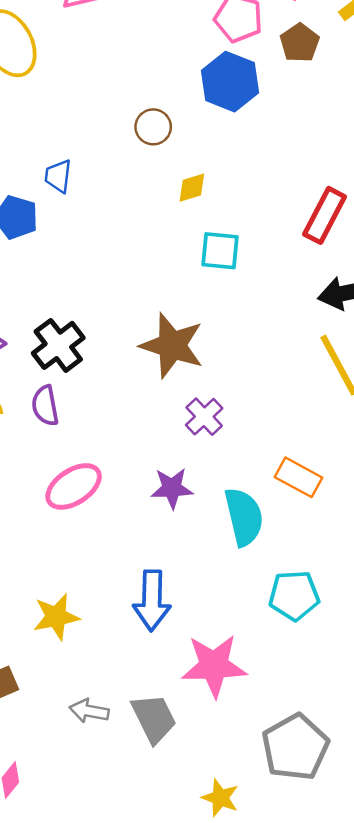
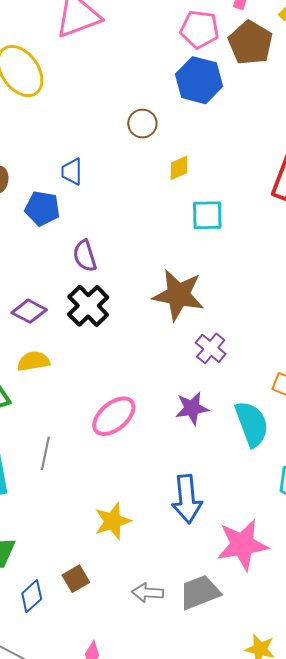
brown pentagon: (300, 43) -> (250, 43), size x1.4
purple semicircle: (45, 406) -> (85, 256), moved
gray trapezoid: (154, 718) -> (200, 592), turned -78

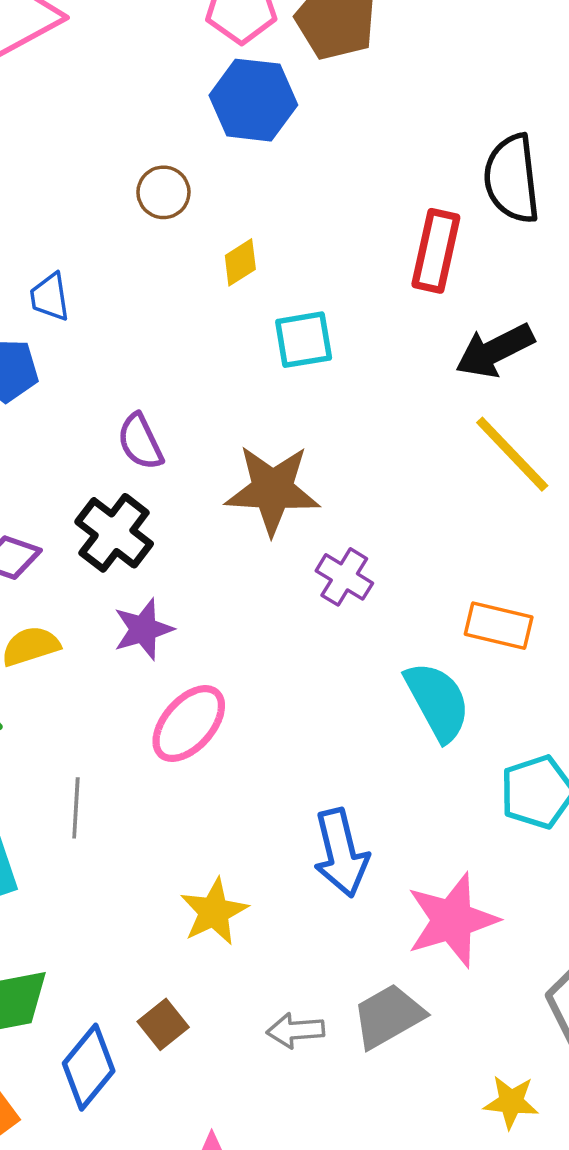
purple semicircle: (85, 256) -> (140, 442), moved
purple star: (192, 408) -> (143, 629), moved
blue diamond: (32, 596) -> (89, 1067), size x1.4

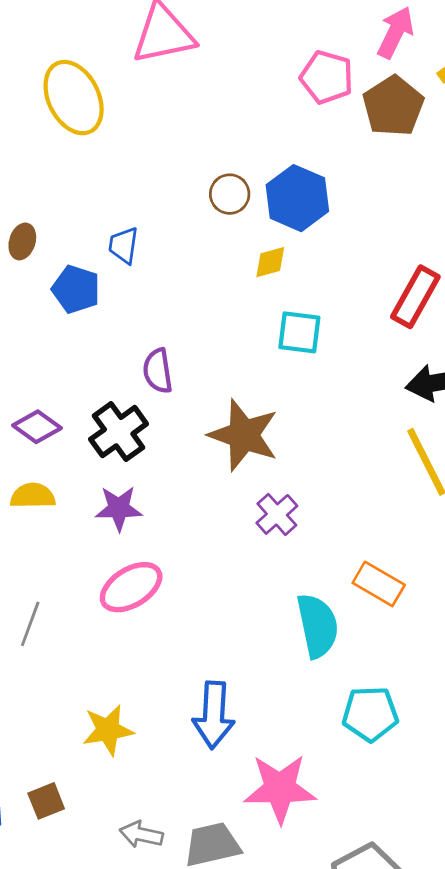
blue hexagon: (253, 100) -> (297, 198), moved

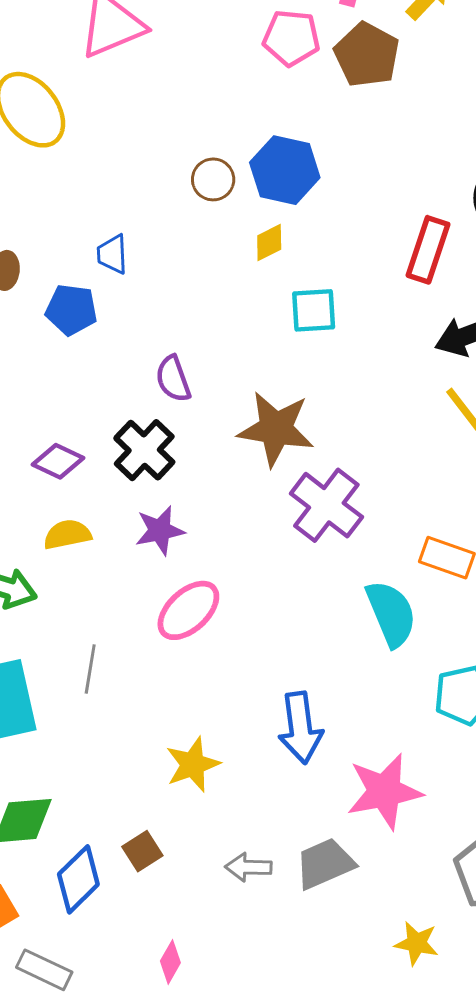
purple cross: (277, 514) -> (326, 505), size x1.6

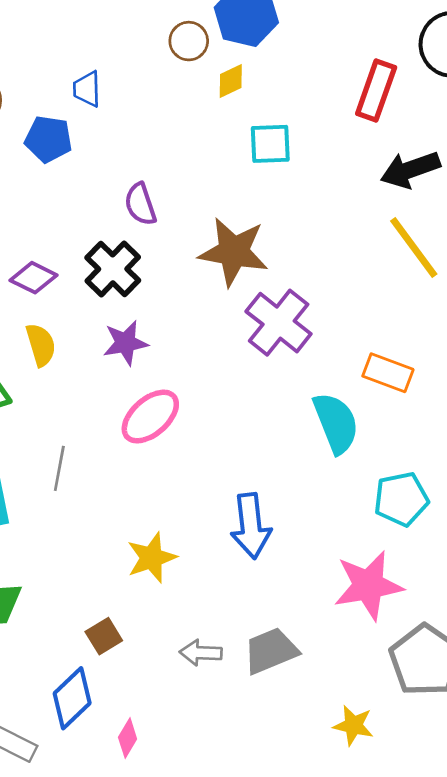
brown circle: (213, 179) -> (189, 41), moved
yellow semicircle: (67, 534) -> (41, 345), turned 84
pink star: (384, 791) -> (368, 585), moved
blue diamond: (78, 879) -> (72, 698), moved

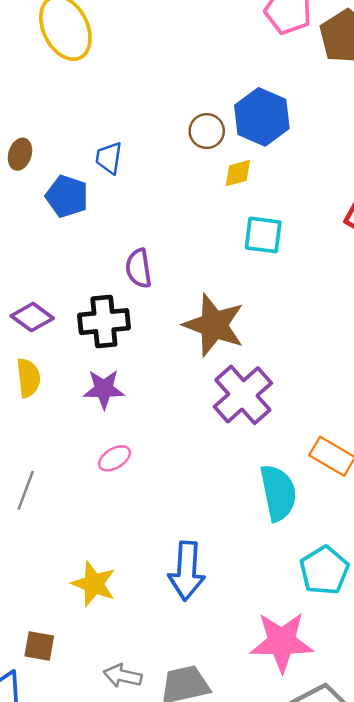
black cross: (113, 269) -> (104, 322), turned 30
pink ellipse: (150, 417) -> (114, 458), size x0.6
cyan pentagon: (401, 499) -> (324, 570), turned -30
yellow star: (152, 558) -> (94, 584), turned 30
brown square: (104, 636) -> (39, 646), turned 32

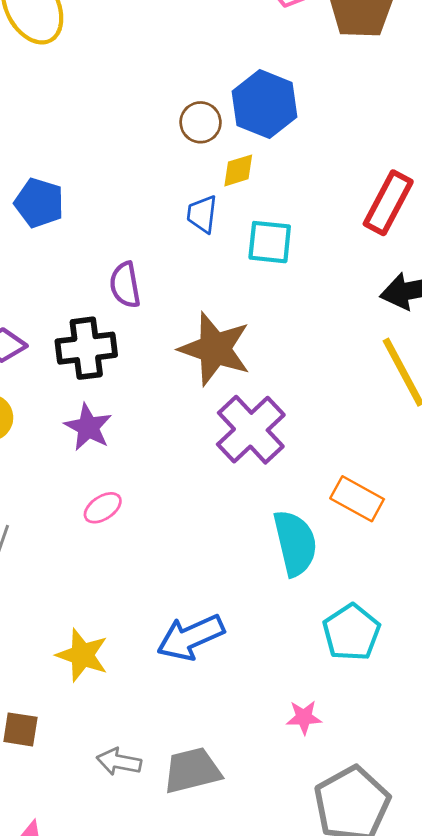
blue trapezoid: (109, 158) -> (202, 214), moved
purple star: (104, 389) -> (88, 427), turned 30
blue arrow: (187, 571) -> (191, 637), turned 64
pink star: (282, 642) -> (304, 717), size x0.5

